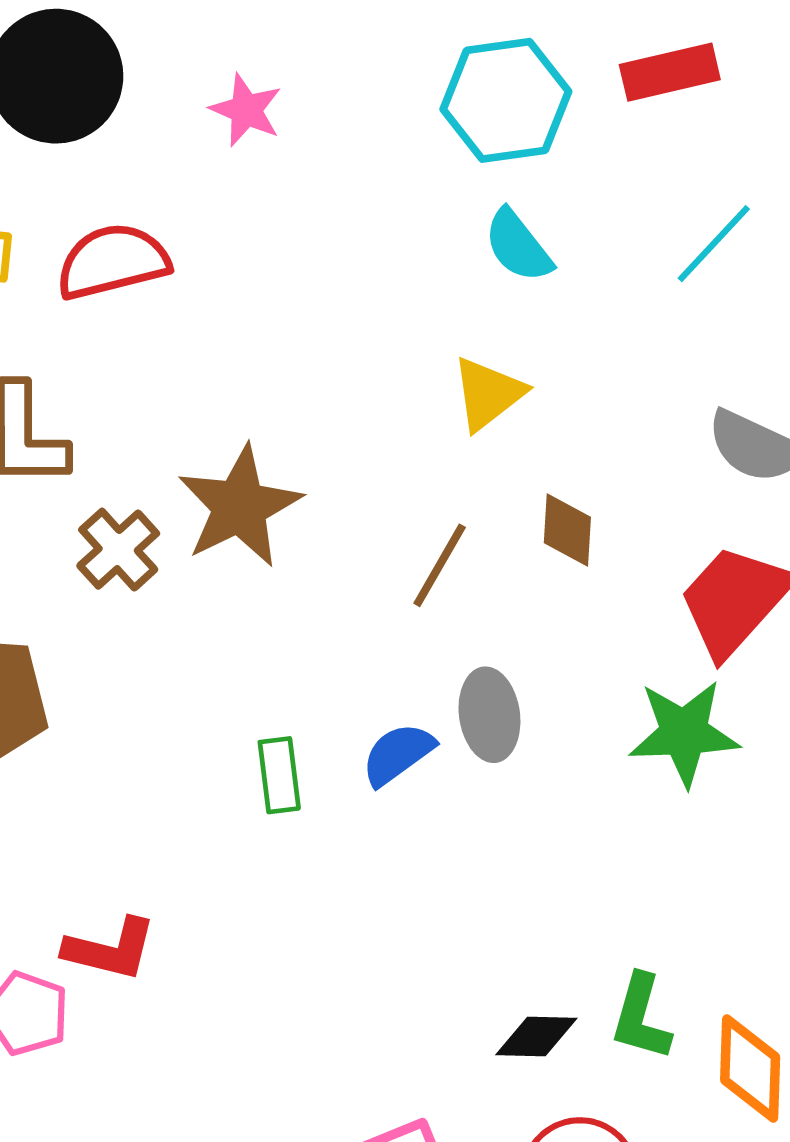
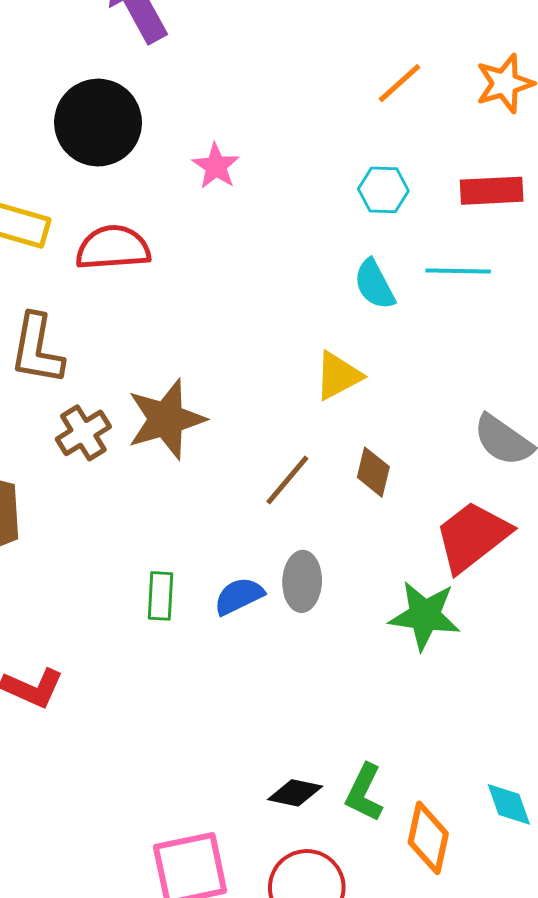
cyan hexagon: (506, 100) -> (383, 190), size x0.6
cyan line: (714, 244) -> (458, 271), moved, turned 38

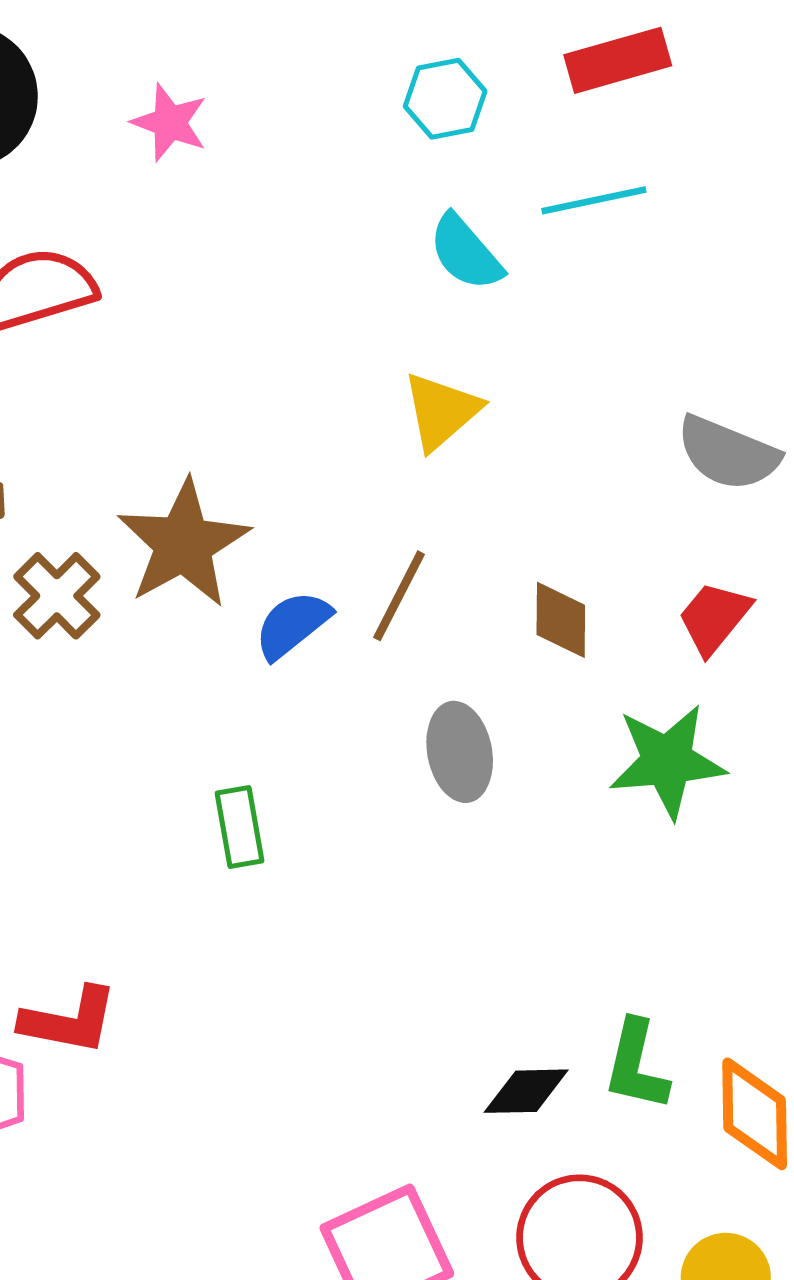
brown diamond: (373, 472) -> (561, 620), moved
red trapezoid: (472, 536) -> (714, 618), size x0.6
blue semicircle: (239, 596) -> (292, 625), moved

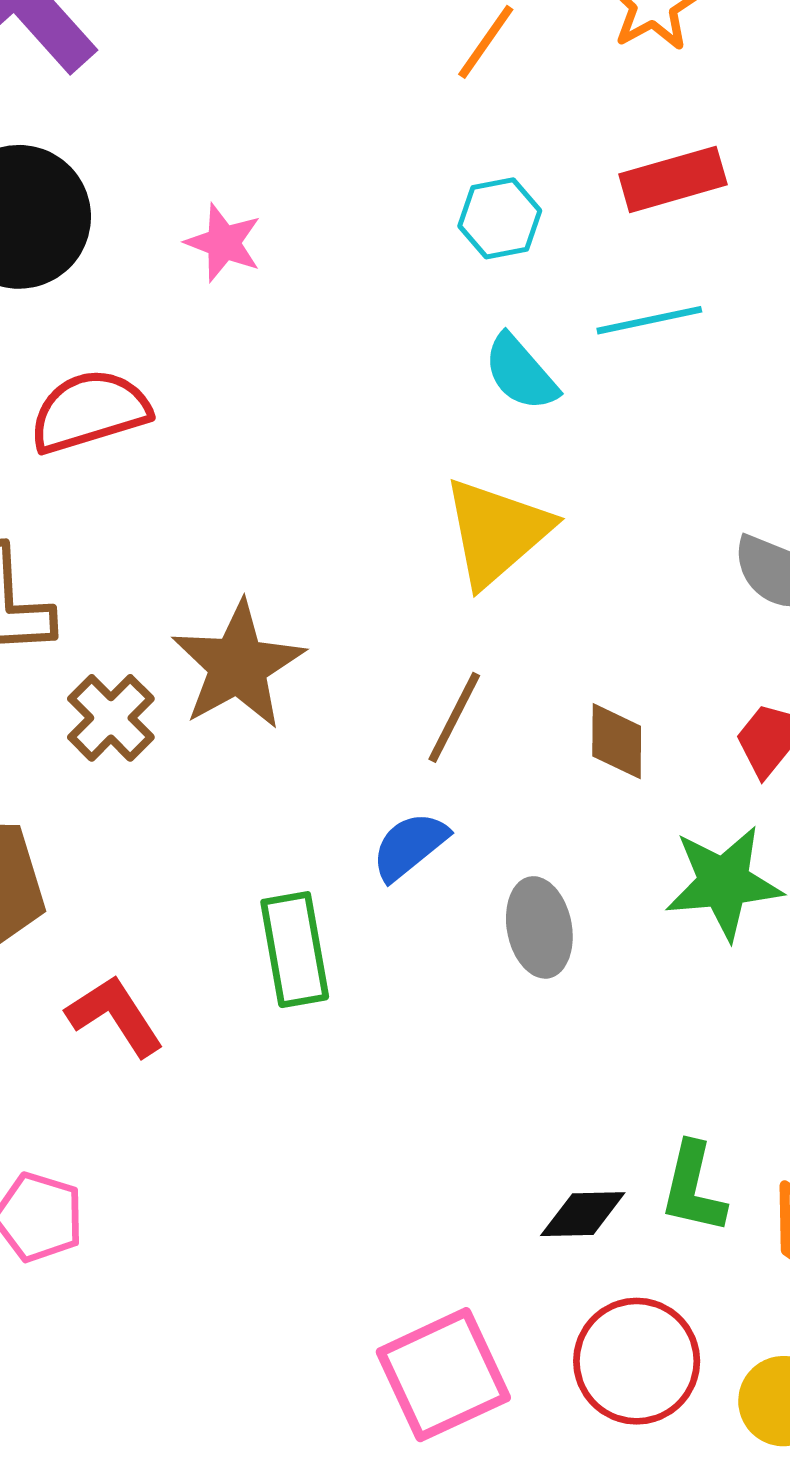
yellow triangle: (441, 411) -> (497, 532), size x1.4
blue semicircle: (292, 625) -> (410, 846), moved
gray ellipse: (460, 752) -> (539, 927), moved
green rectangle: (239, 827) -> (295, 950), size x1.4
red L-shape: (69, 1021) -> (115, 1016), moved, turned -134

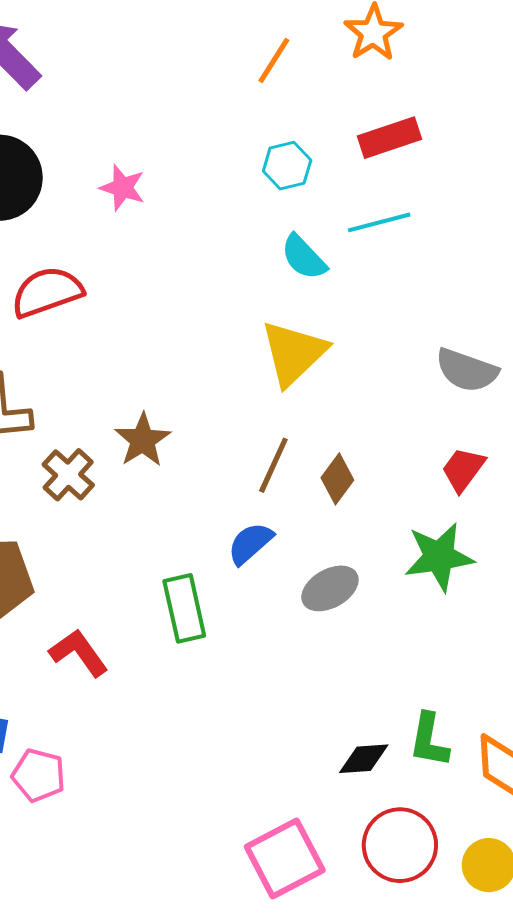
brown star: (238, 665) -> (143, 440), size x0.7
brown diamond: (617, 741) -> (337, 479), moved, turned 39
gray ellipse: (539, 927) -> (330, 588), turned 74

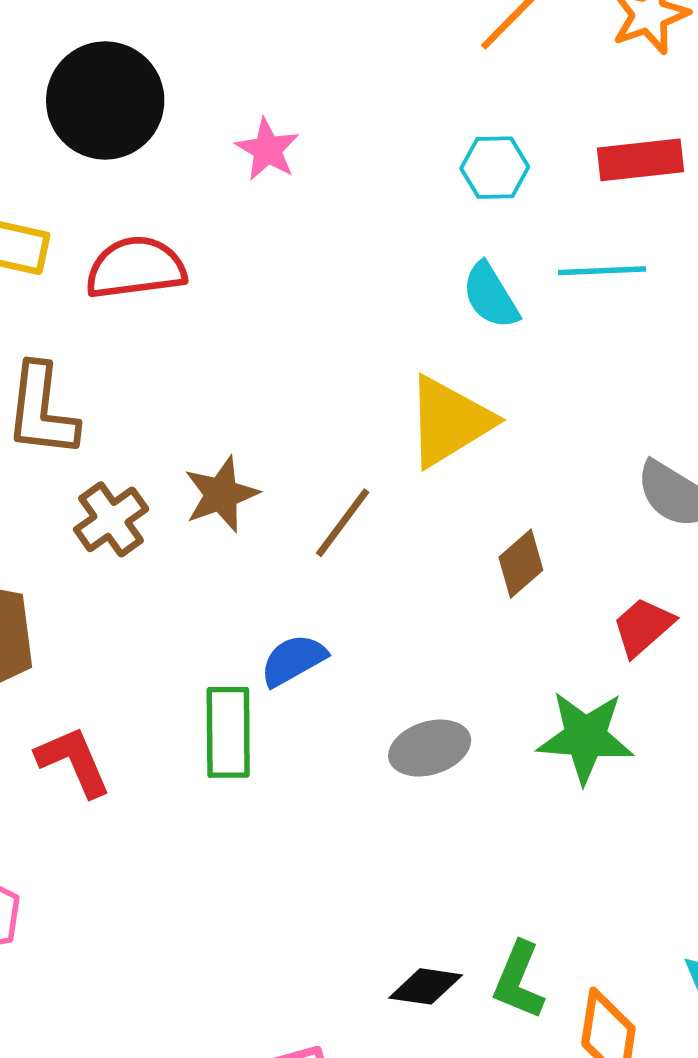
brown line: (273, 465) -> (343, 523), moved
brown diamond: (337, 479) -> (521, 564), moved
blue semicircle: (250, 543) -> (293, 660), moved

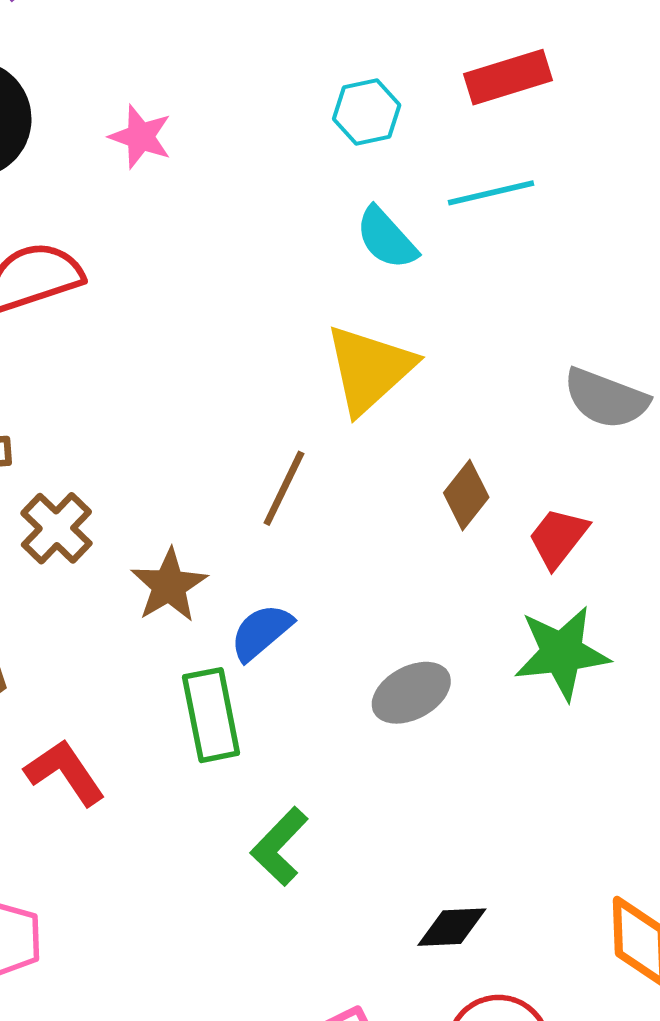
brown star: (221, 494) -> (169, 585), moved
red trapezoid: (643, 627) -> (558, 538), moved
green L-shape: (519, 980) -> (279, 846), moved, turned 32

